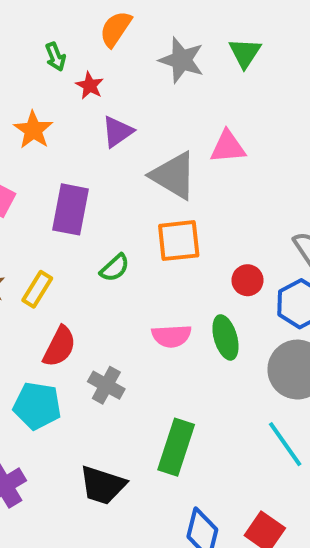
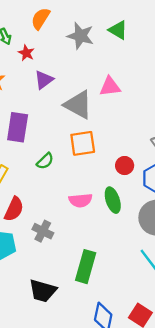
green triangle: (245, 53) -> (118, 30), turned -30

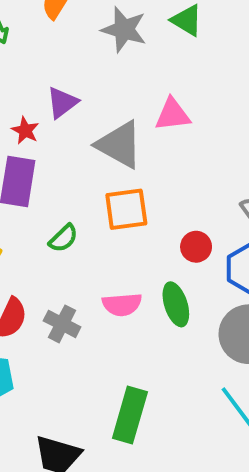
red star: (26, 53) -> (25, 130), moved
gray cross: (43, 231) -> (62, 324), moved

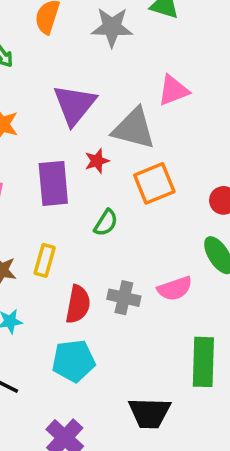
purple triangle: (62, 103) -> (74, 105), size x1.5
red star: (25, 130) -> (97, 161), moved, turned -30
pink semicircle: (122, 304) -> (175, 289), moved

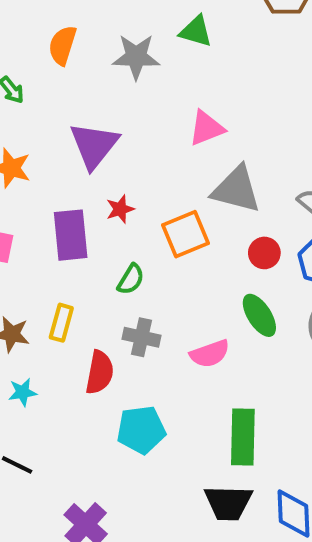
gray triangle: (134, 129) -> (236, 189), moved
gray cross: (124, 298) -> (142, 337), moved
cyan pentagon: (73, 361) -> (141, 430), moved
black trapezoid: (149, 413) -> (228, 503), moved

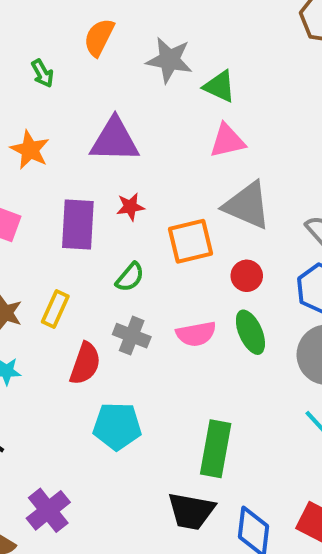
green triangle: (196, 31) -> (220, 86), moved
purple triangle: (94, 145) -> (115, 140), turned 44
red circle: (264, 253) -> (247, 276), moved
pink semicircle: (210, 354) -> (196, 334), moved

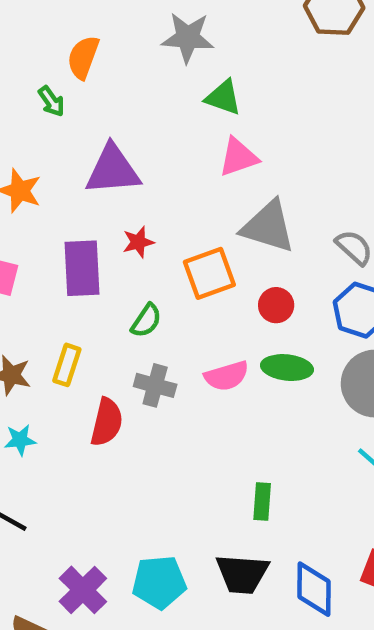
gray star: (169, 60) -> (188, 38), moved
green arrow: (42, 73) -> (51, 101), moved
green ellipse: (250, 332) -> (287, 368), turned -54
cyan pentagon: (117, 426) -> (159, 582), moved
green rectangle: (216, 449) -> (262, 502), size x0.6

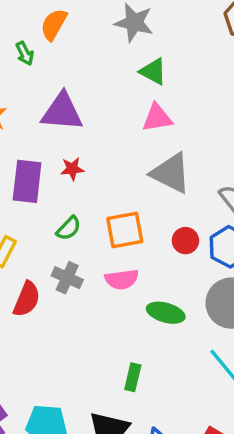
orange square: (209, 273) -> (125, 230), moved
red circle: (276, 305) -> (185, 241), moved
green ellipse: (287, 368) -> (166, 313), moved

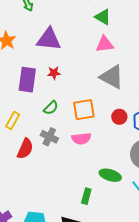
green ellipse: (166, 313) -> (110, 175), moved

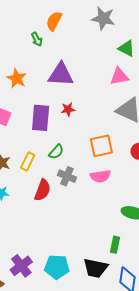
green triangle: (103, 17) -> (126, 48), moved
green semicircle: (51, 108) -> (56, 152), moved
green rectangle: (86, 196) -> (115, 245), moved

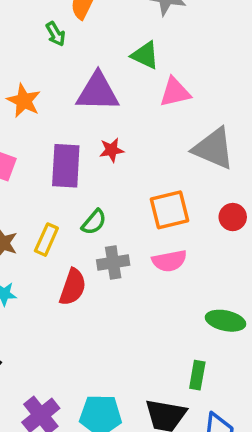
green triangle: (126, 48) -> (145, 55), moved
pink triangle: (119, 76) -> (175, 92), moved
gray cross: (67, 176) -> (113, 262), turned -30

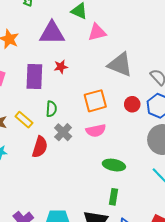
green semicircle: (94, 222) -> (51, 109), turned -35
yellow rectangle: (46, 240) -> (24, 120), turned -72
gray cross: (113, 262) -> (63, 132), turned -36
green ellipse: (226, 321) -> (114, 165), moved

